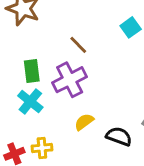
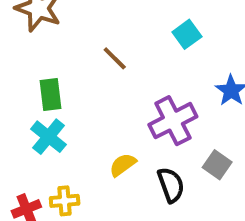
purple cross: (70, 80) -> (173, 121), moved
black semicircle: (119, 136) -> (171, 185), turned 50

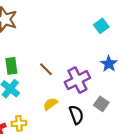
cyan square: (187, 34) -> (101, 26), moved
brown line: (115, 58) -> (46, 69), moved

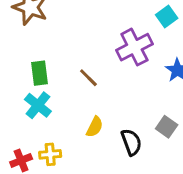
purple cross: (77, 80) -> (134, 47), moved
yellow semicircle: (50, 104) -> (95, 127), turned 152

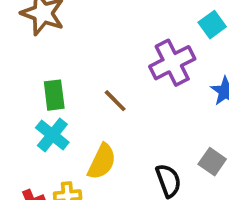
yellow semicircle: (95, 127) -> (102, 162), moved, size x1.4

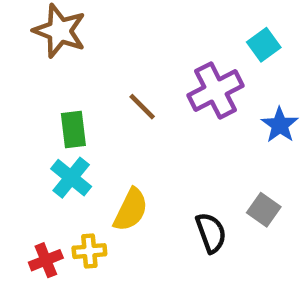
brown line: (115, 101) -> (142, 107), moved

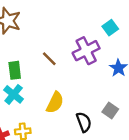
yellow semicircle: (131, 210) -> (55, 103), moved

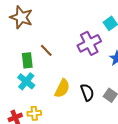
brown line: (49, 59) -> (46, 50), moved
black semicircle: (84, 122) -> (87, 92), moved

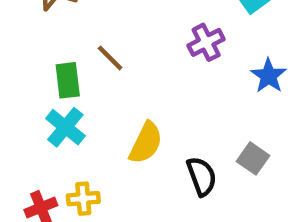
purple cross: (89, 43) -> (206, 42), size x0.7
black semicircle: (87, 92) -> (202, 176), moved

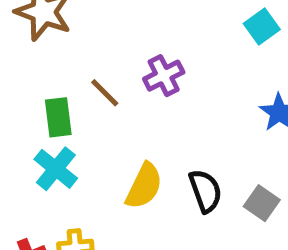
purple cross: (206, 42) -> (164, 76), moved
black semicircle: (202, 176) -> (205, 191), moved

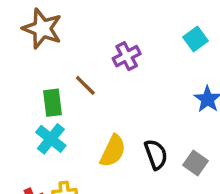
purple cross: (164, 76) -> (127, 56), moved

